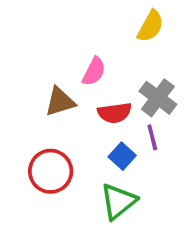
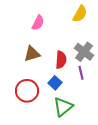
pink semicircle: (94, 71) -> (38, 23), moved
red semicircle: (115, 113) -> (61, 60), turned -78
blue square: (122, 156) -> (55, 83), moved

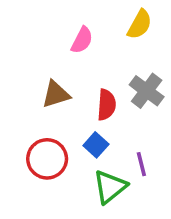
pink semicircle: (38, 23) -> (82, 40), moved
purple line: (81, 73) -> (141, 164), moved

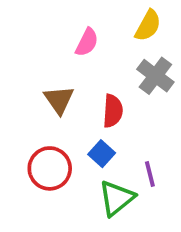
gray cross: (147, 91) -> (155, 76), moved
brown triangle: (56, 94) -> (59, 100), turned -48

